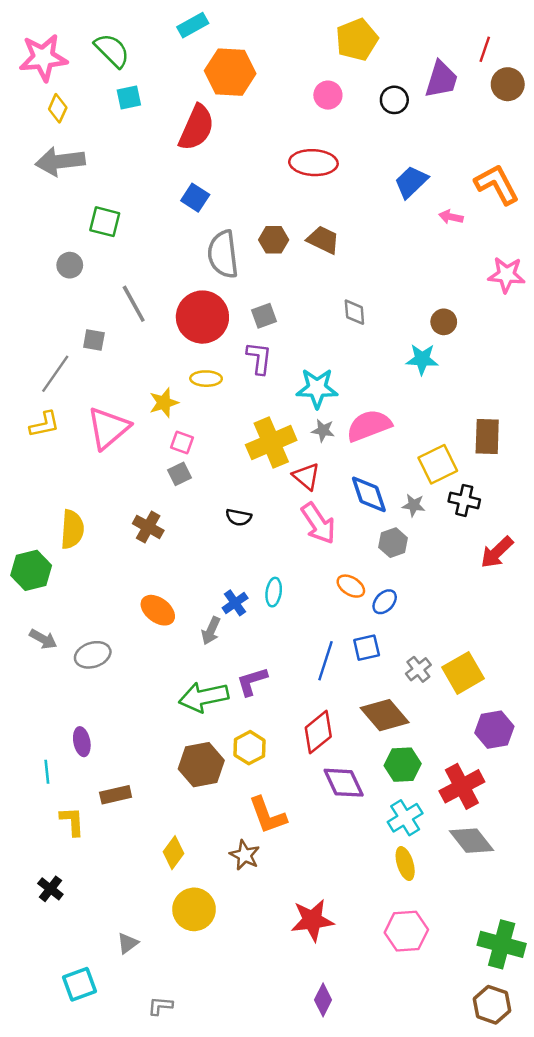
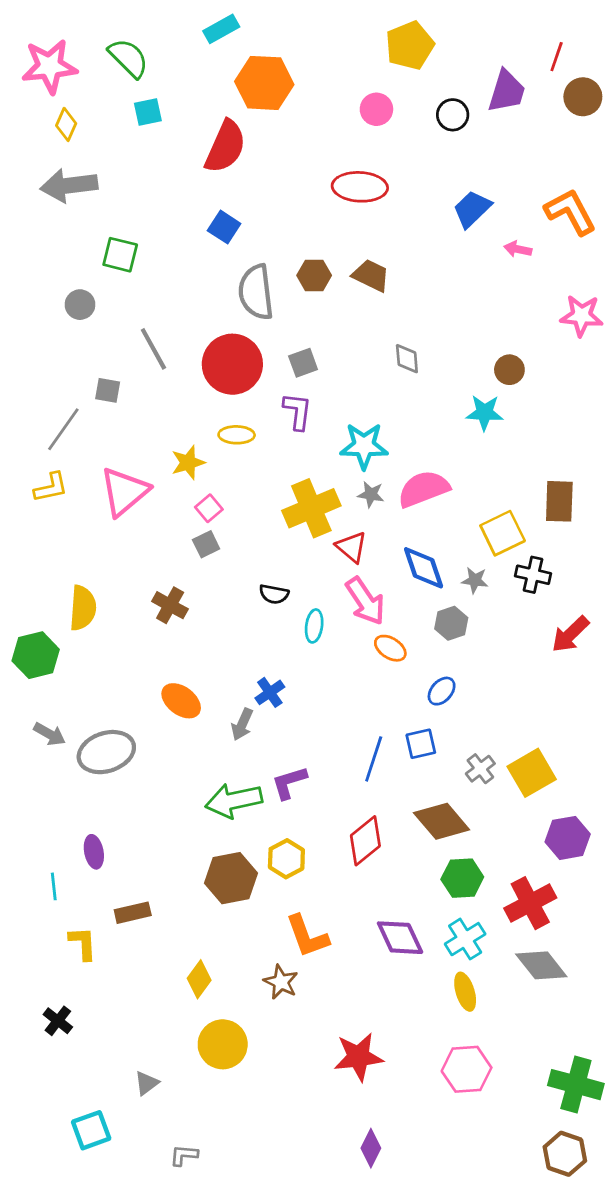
pink square: (182, 442) -> (209, 508), turned 30
orange ellipse: (351, 586) -> (390, 648), moved
cyan ellipse: (274, 592) -> (314, 626), moved
gray ellipse: (93, 655) -> (106, 752), size x1.4
purple diamond: (344, 783) -> (400, 938), moved

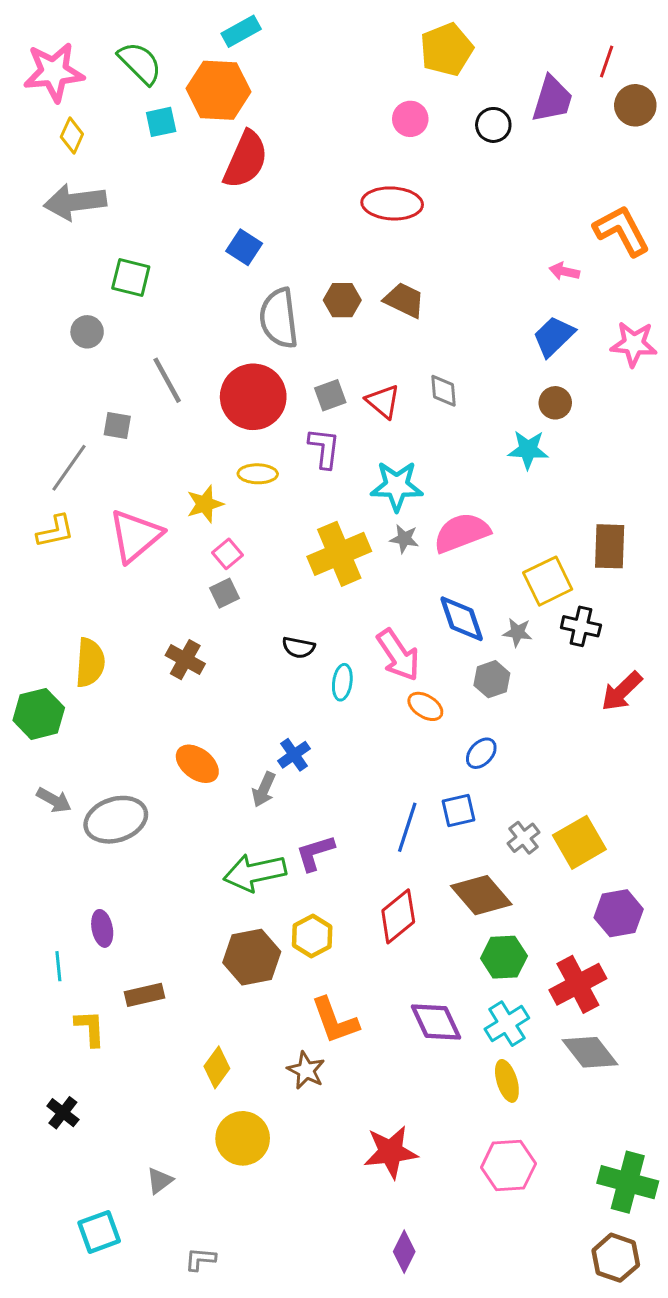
orange hexagon: (264, 83) -> (218, 90), moved
blue trapezoid: (472, 209) -> (554, 336), moved
red triangle: (352, 547) -> (383, 401), moved

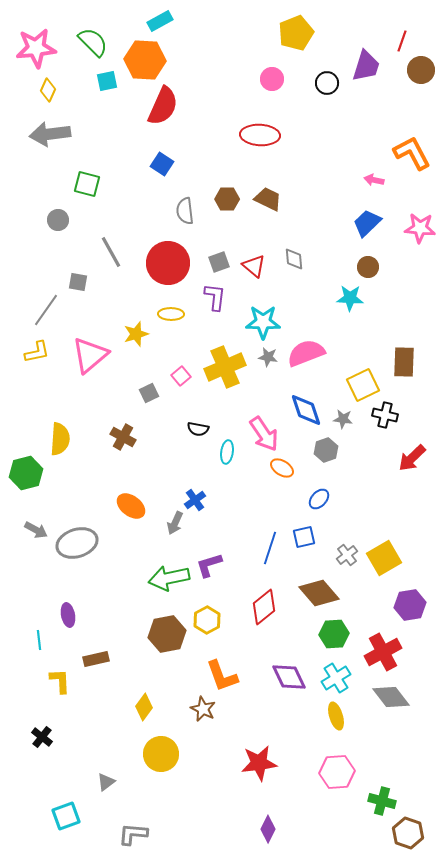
gray semicircle: (279, 318) -> (185, 211), size x0.7
pink square: (228, 554) -> (181, 376), moved
green cross: (628, 1182) -> (382, 801), moved, size x0.7
gray L-shape: (200, 1259) -> (133, 834), size x1.4

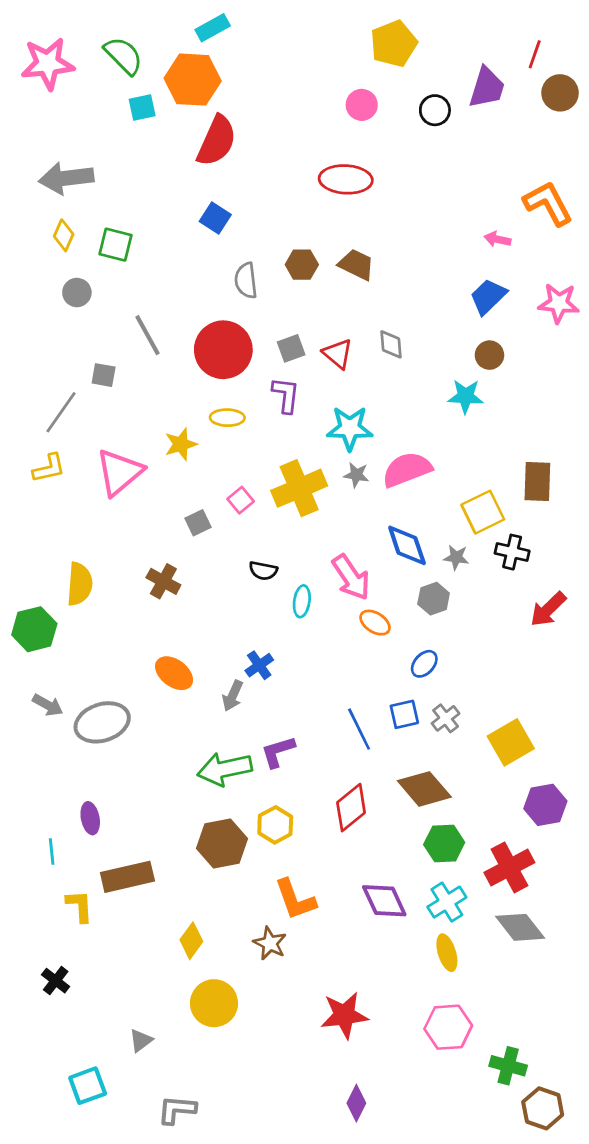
yellow diamond: (48, 90) -> (64, 235), moved
blue line: (270, 548) -> (359, 729), turned -44
gray cross: (347, 555) -> (446, 718), moved
brown rectangle: (96, 659) -> (127, 877), size x1.5

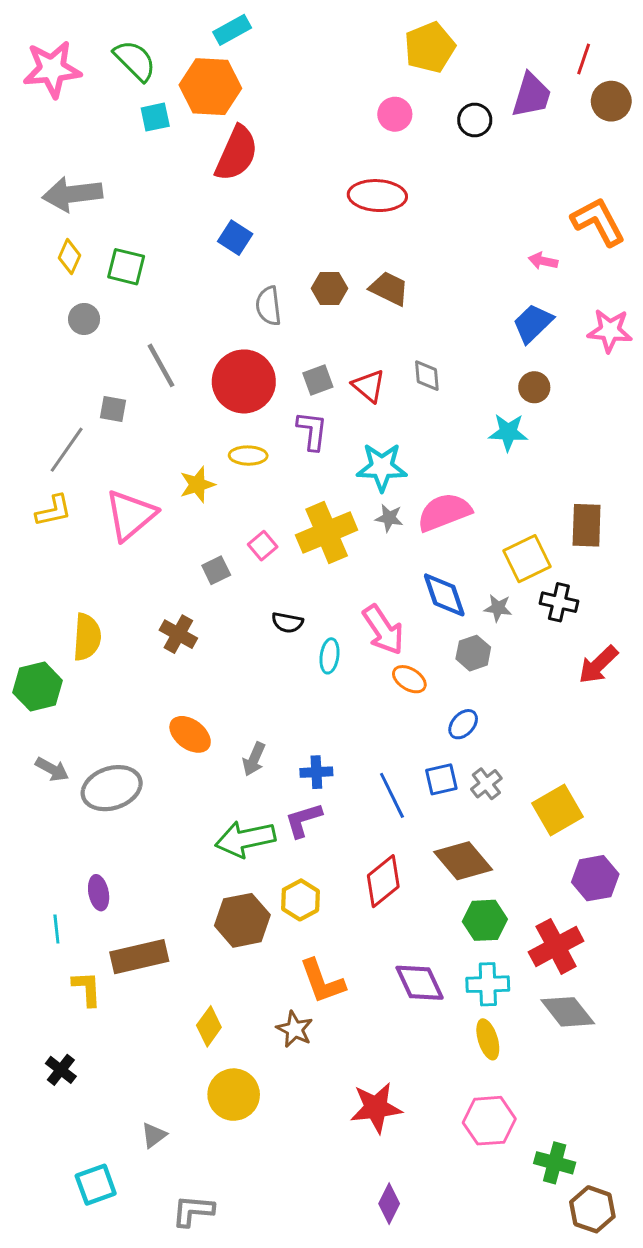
blue cross: (259, 665) -> (316, 772), moved, turned 32
cyan cross: (447, 902) -> (488, 984), turned 30

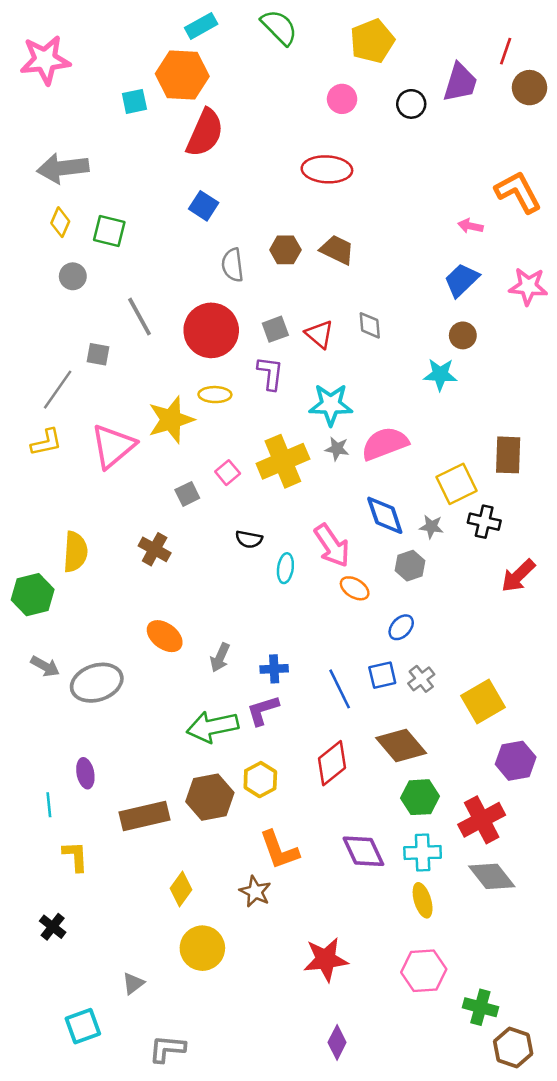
green semicircle: (135, 60) -> (279, 27), moved
yellow star: (197, 485) -> (171, 420), size x1.5
brown rectangle: (139, 957) -> (145, 816), moved

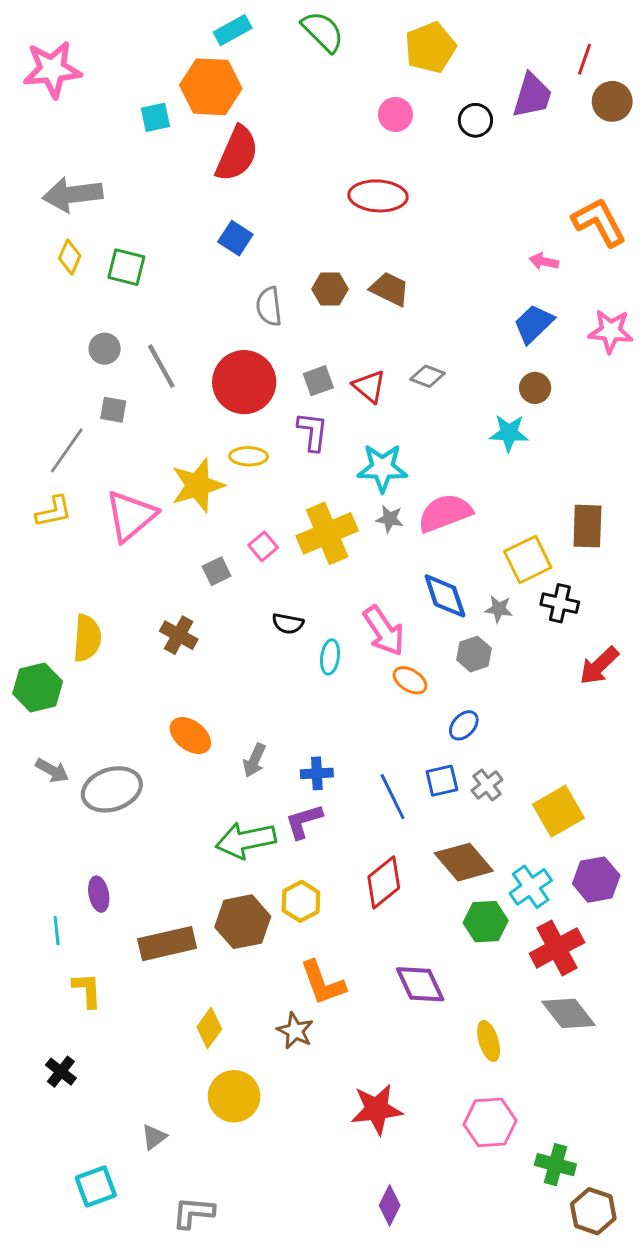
gray circle: (73, 276) -> (105, 349), moved
gray diamond: (370, 325) -> (427, 376), turned -64
cyan cross: (423, 853) -> (531, 887), moved, turned -33

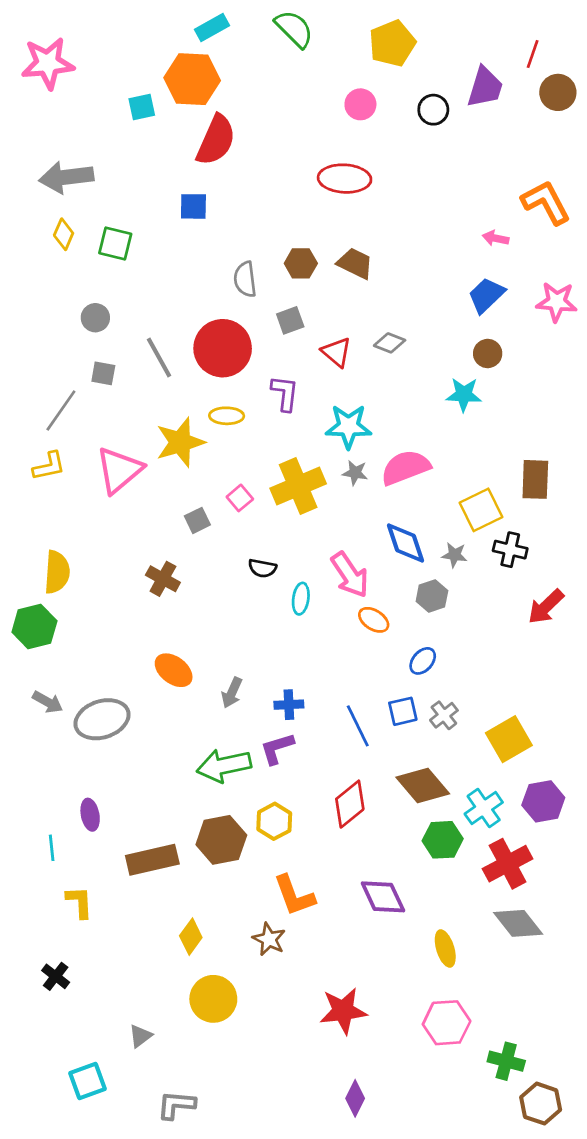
blue square: (235, 238) -> (193, 206), moved, turned -32
gray line: (161, 366) -> (159, 357), moved
gray square: (318, 381) -> (290, 320), moved
yellow semicircle: (87, 638) -> (57, 572), moved

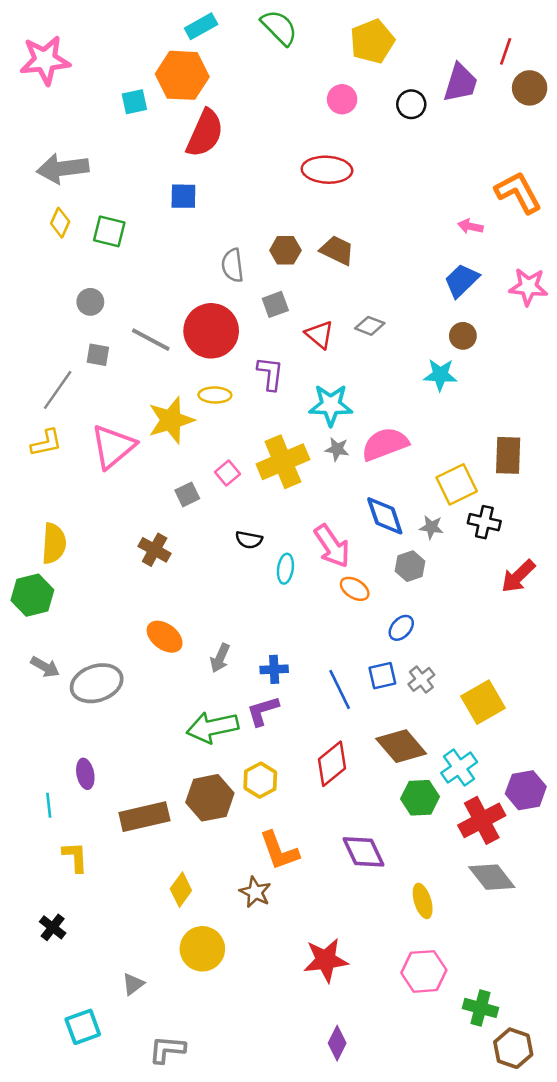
gray line: (159, 357) -> (151, 340), turned -33
purple hexagon: (543, 801) -> (526, 790), moved

